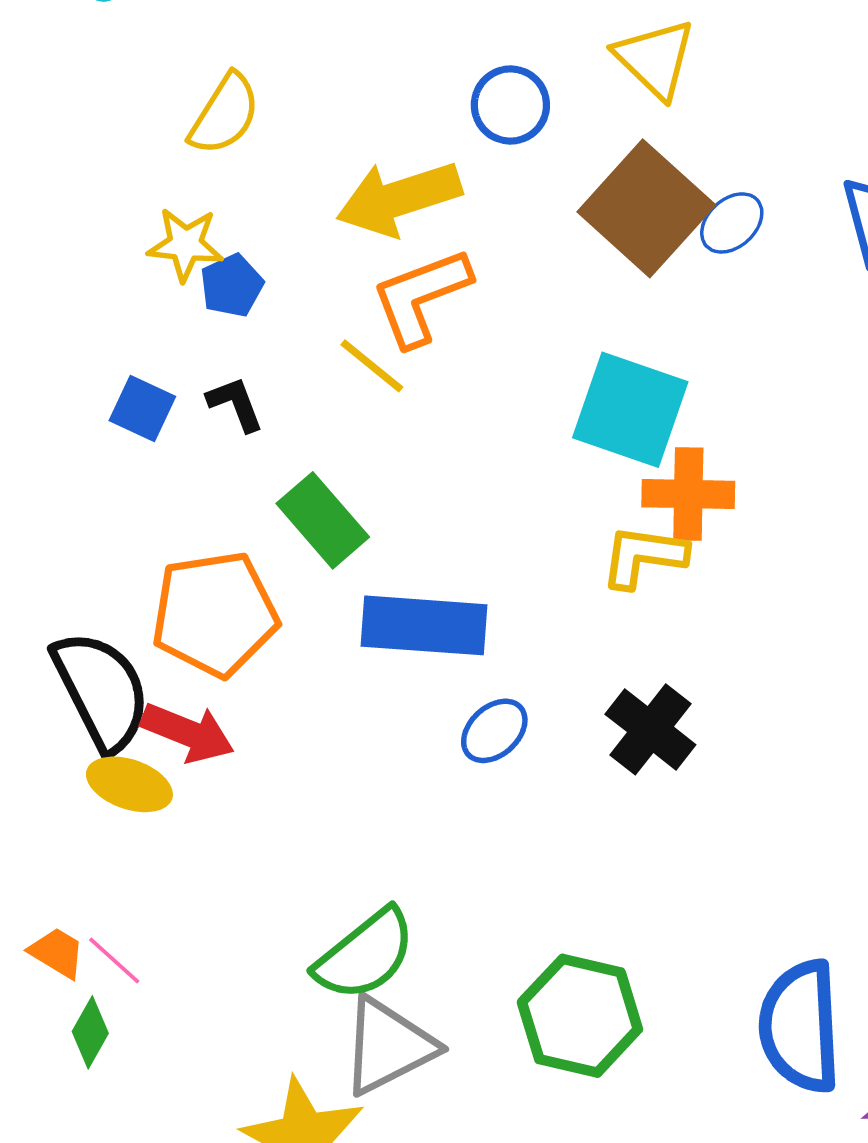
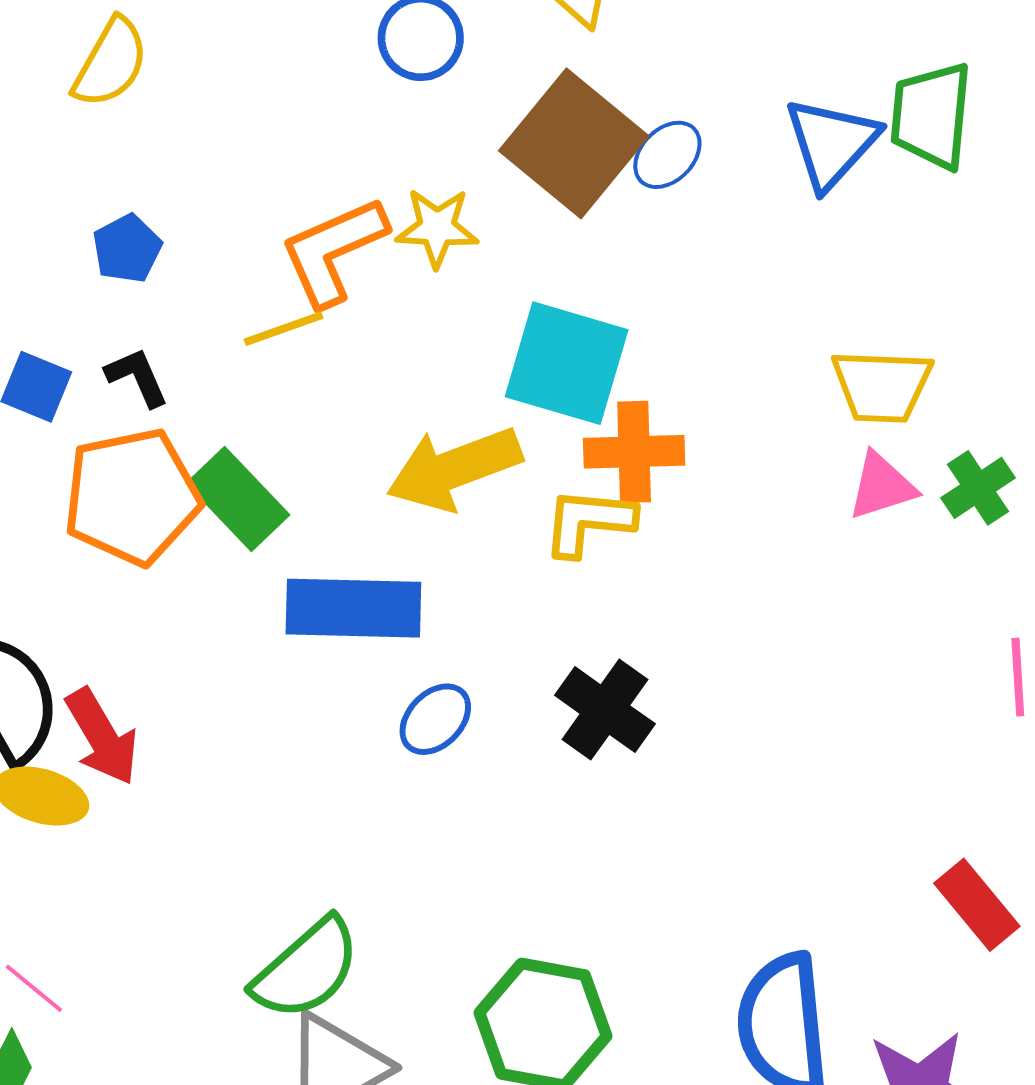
yellow arrow: (399, 198) -> (454, 469), moved
yellow star: (185, 244) -> (437, 228), moved
yellow line: (372, 366) -> (284, 329), turned -56
orange pentagon: (215, 614) -> (132, 497), moved
red arrow: (188, 733) -> (102, 737), turned 40

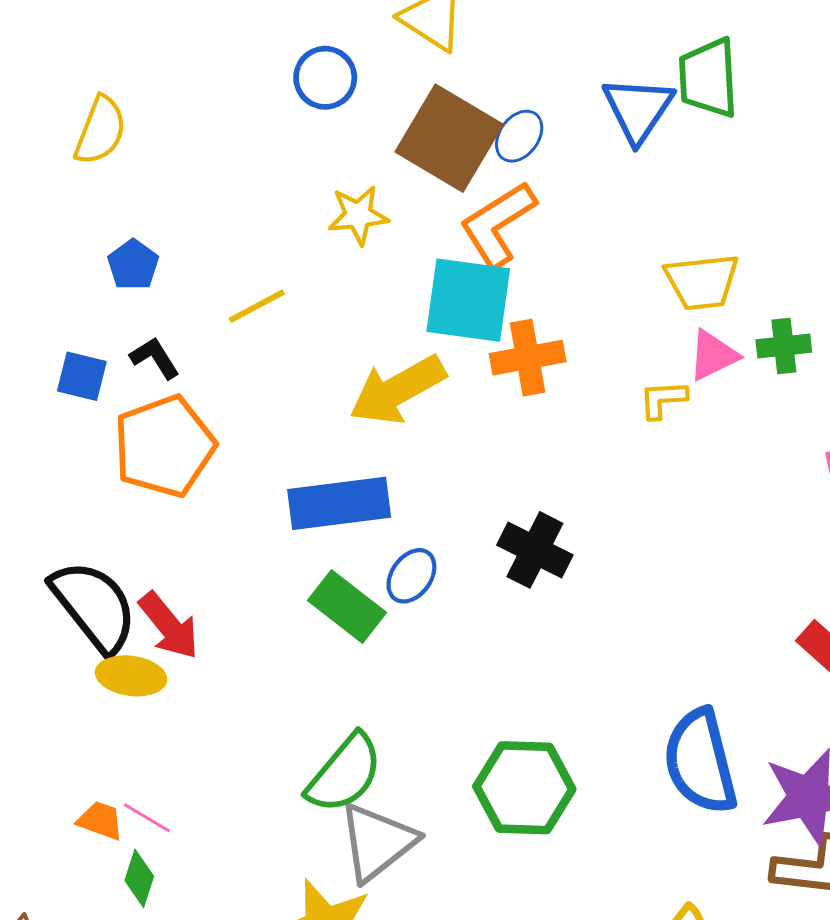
orange L-shape: (333, 251) -> (498, 224), moved
green cross: (978, 488) -> (784, 346), turned 36
green rectangle: (238, 499) -> (347, 607), moved
yellow L-shape: (589, 522) -> (663, 399), moved, size x0.7

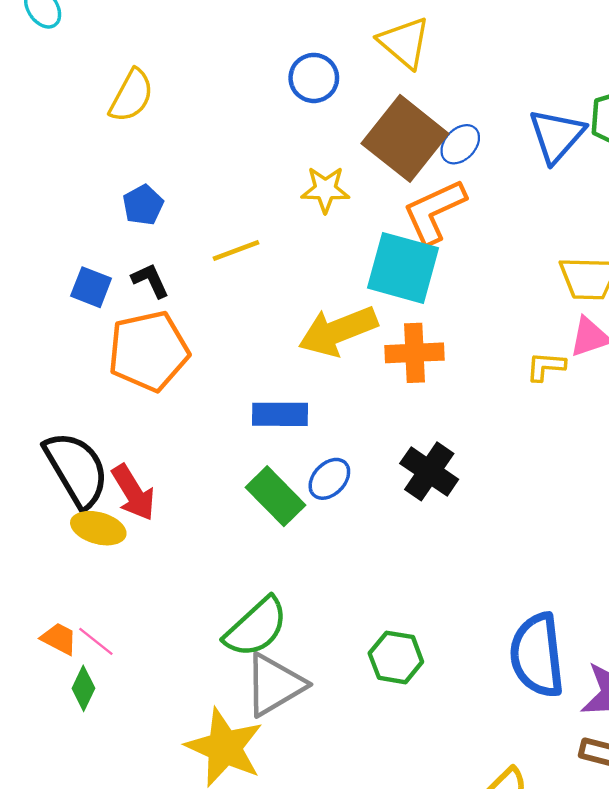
orange cross: (528, 358) -> (414, 353), moved
blue rectangle: (339, 503) -> (280, 414), size x0.7
green hexagon: (524, 788) -> (396, 657), size x0.7

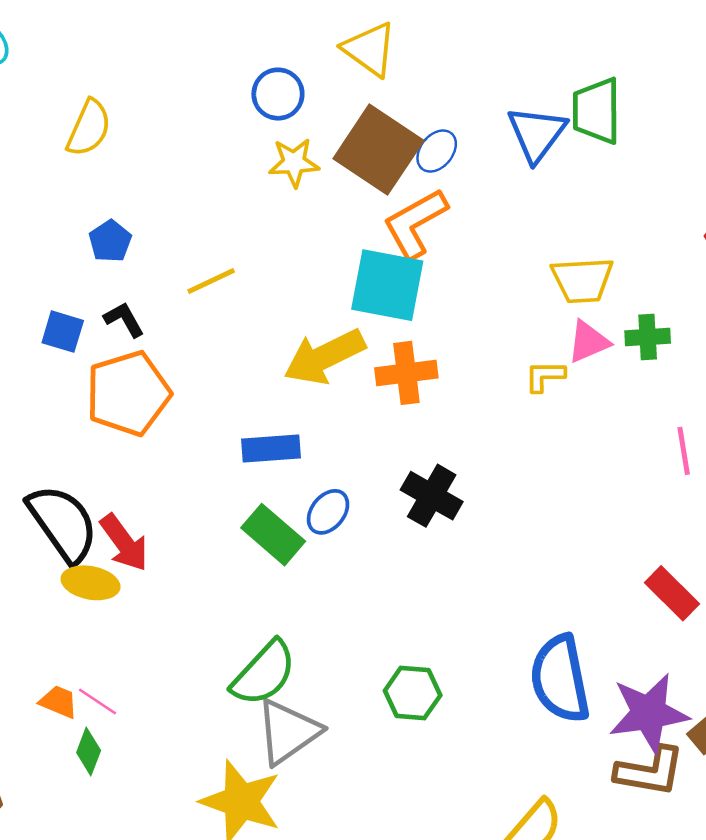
yellow star: (325, 189) -> (294, 163), moved

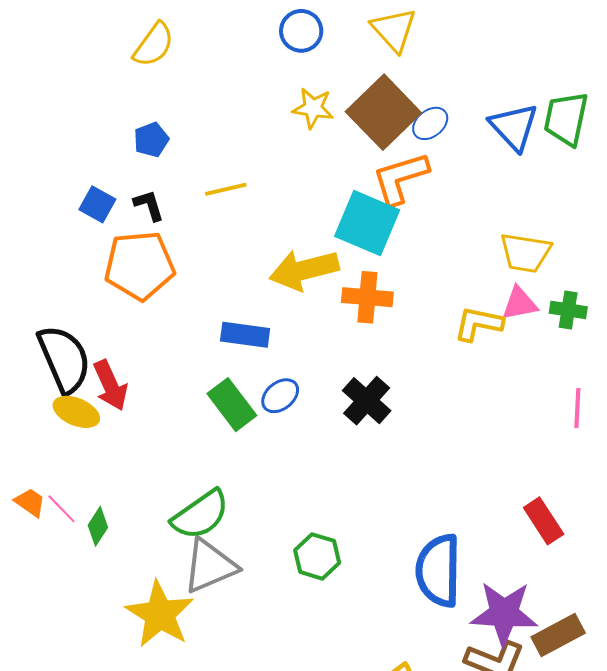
blue circle: (278, 94) -> (301, 31), moved
blue triangle: (537, 134) -> (514, 127), turned -32
yellow L-shape: (545, 376) -> (478, 324), size x1.4
green diamond: (89, 752) -> (98, 526), moved

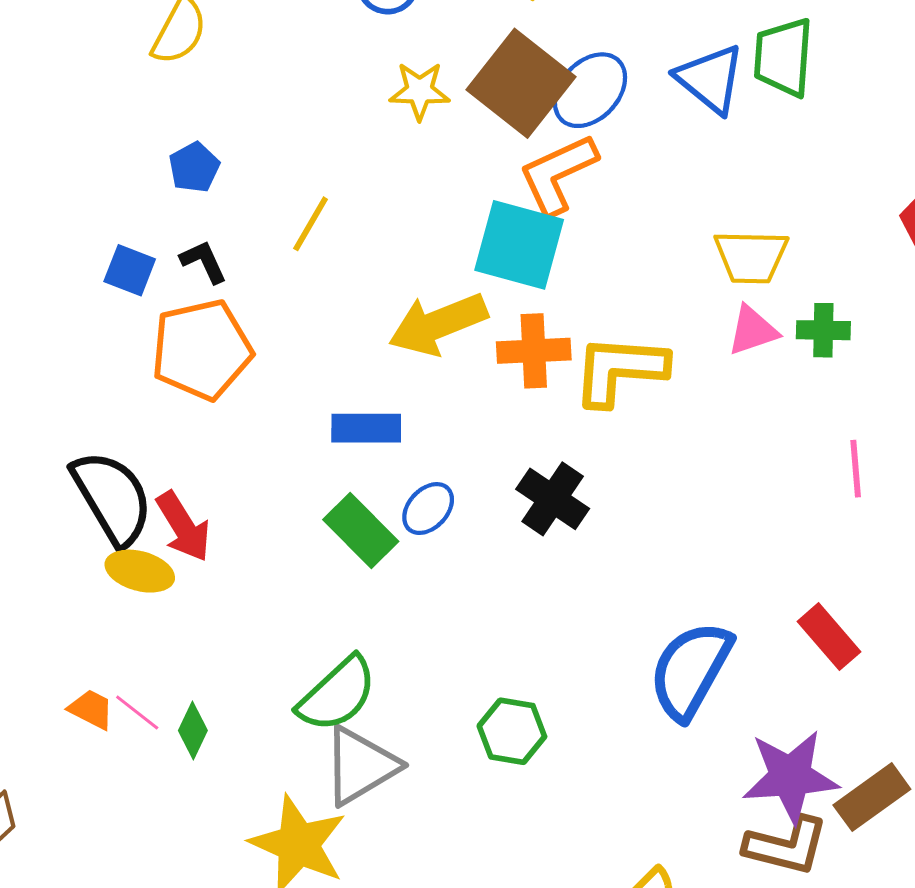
blue ellipse: (430, 123) -> (590, 90), size x1.5
yellow line: (226, 189) -> (311, 224), turned -39
yellow L-shape: (478, 324) -> (620, 370), moved, size x1.4
blue semicircle: (438, 571) -> (690, 670), moved, turned 36

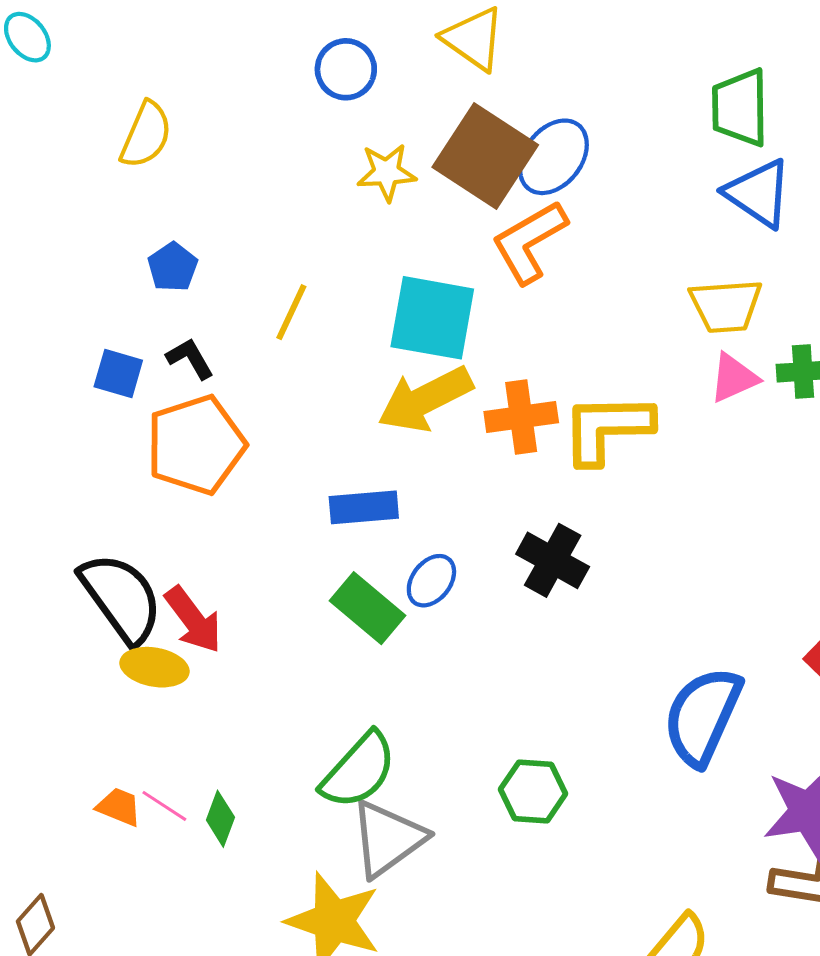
blue triangle: (710, 79) -> (758, 193), moved
cyan square: (519, 245) -> (432, 318), moved

